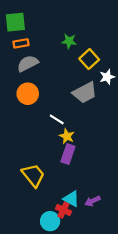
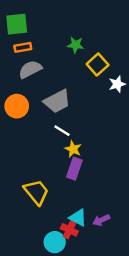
gray trapezoid: (85, 93) -> (57, 101), moved
orange circle: (28, 94) -> (17, 106), moved

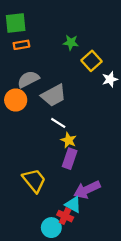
gray semicircle: (30, 69) -> (28, 79), moved
purple arrow: (101, 220) -> (87, 190), moved, size x1.6

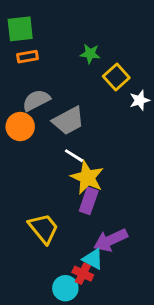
yellow star: (69, 140) -> (87, 177), size x1.6

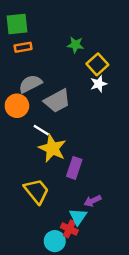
white star: (140, 100) -> (99, 84), moved
white line: (74, 156) -> (41, 130), moved
yellow star: (87, 177) -> (52, 148), moved
purple arrow: (111, 240) -> (93, 201), size x0.6
cyan triangle: (93, 259) -> (78, 217), turned 36

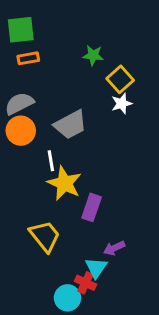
gray semicircle: (30, 84) -> (19, 104), moved
white line: (41, 130) -> (51, 161), turned 49

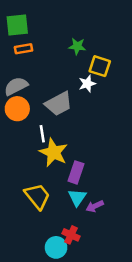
yellow square: (120, 79) -> (100, 66), turned -30
white star: (122, 104) -> (87, 84), moved
cyan triangle: (96, 268) -> (77, 197), moved

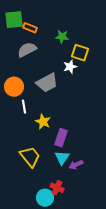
orange rectangle: (24, 49) -> (30, 28), moved, turned 32
gray semicircle: (16, 86) -> (27, 50), moved
white line: (42, 134) -> (24, 107), moved
yellow star: (54, 152) -> (43, 122), size x0.7

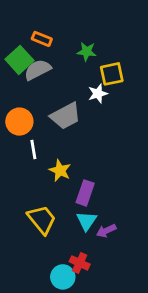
green square: (14, 20) -> (19, 60), moved, turned -36
yellow square: (80, 53) -> (112, 74), turned -30

